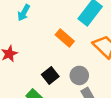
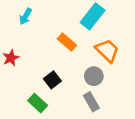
gray circle: (79, 75) -> (94, 76), moved

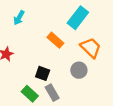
black square: (52, 80) -> (43, 73), turned -32
gray rectangle: (91, 102) -> (52, 93), moved

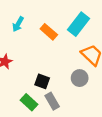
orange rectangle: (55, 40) -> (49, 32), moved

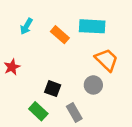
cyan rectangle: (79, 24) -> (92, 26), turned 55
gray rectangle: (52, 101) -> (74, 112), moved

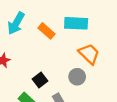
cyan arrow: (26, 26) -> (16, 23), size x1.5
black square: (53, 89) -> (40, 80), turned 32

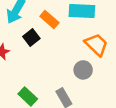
black square: (40, 80) -> (31, 37), moved

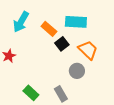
black square: (31, 37) -> (62, 44), moved

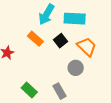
cyan arrow: (21, 22) -> (46, 15), moved
orange rectangle: (49, 29) -> (35, 39), moved

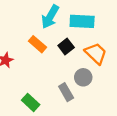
gray rectangle: (59, 91) -> (66, 92), moved

